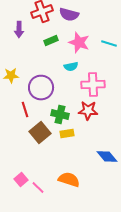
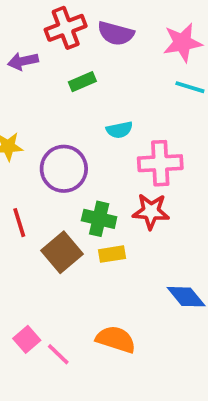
purple arrow: (19, 30) -> (23, 61), turned 77
pink star: (79, 43) -> (183, 43), moved, turned -30
red line: (25, 110) -> (19, 223), moved

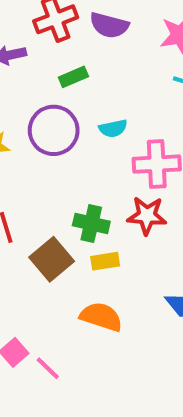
purple circle: (64, 169) -> (54, 130), moved
orange semicircle: (116, 339) -> (101, 317), moved

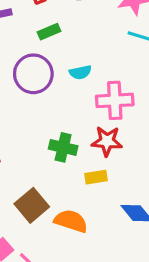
brown square: (52, 259) -> (32, 205), moved
yellow rectangle: (105, 261) -> (96, 177), moved

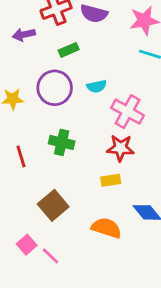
pink cross: (115, 100) -> (127, 112), turned 32
green cross: (63, 147) -> (62, 142), moved
orange semicircle: (71, 221) -> (106, 228), moved

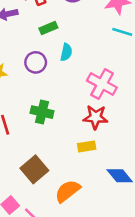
cyan semicircle: (97, 86) -> (66, 52), moved, turned -66
purple circle: (55, 88) -> (36, 62), size x0.7
orange semicircle: (106, 228) -> (68, 191), moved, turned -56

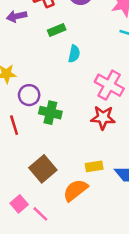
purple circle: (36, 62) -> (29, 95), moved
yellow rectangle: (87, 146) -> (94, 166), moved

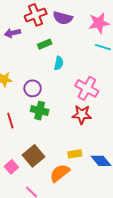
purple circle: (29, 95) -> (33, 88), moved
pink square: (19, 204) -> (11, 167), moved

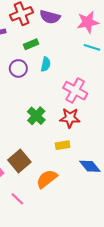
purple circle: (33, 88) -> (18, 68), moved
green cross: (40, 111) -> (36, 116), moved, turned 30
yellow rectangle: (75, 154) -> (63, 145), moved

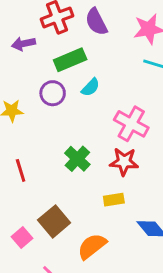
purple semicircle: (50, 17) -> (96, 22), turned 48
green rectangle: (31, 44) -> (70, 60), size x1.5
cyan semicircle: (46, 64) -> (90, 87), turned 32

